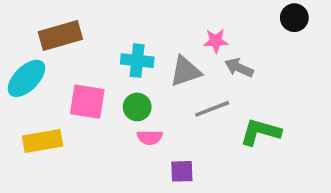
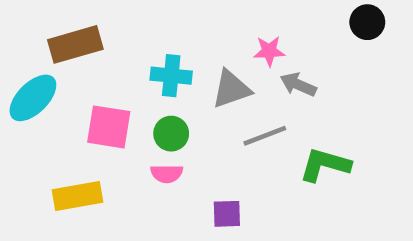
pink semicircle: (150, 137) -> (167, 174), moved
yellow rectangle: (43, 141) -> (78, 196), moved

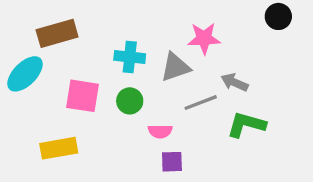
pink star: (269, 51) -> (204, 38), size x1.4
gray arrow: (298, 85) -> (234, 82), moved
pink semicircle: (167, 174) -> (160, 131), moved

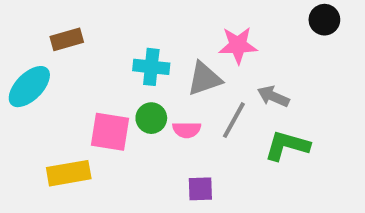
brown rectangle: (57, 33) -> (67, 39), size x0.7
pink square: (82, 96) -> (110, 132), moved
gray line: (201, 103) -> (234, 120), turned -40
pink semicircle: (160, 131) -> (187, 130), moved

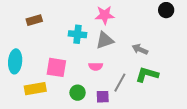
pink star: (238, 45) -> (105, 15), moved
cyan ellipse: (29, 87) -> (15, 61), moved, turned -40
green circle: (151, 118) -> (78, 93), moved
gray line: (234, 120) -> (120, 83), moved

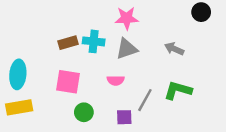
brown rectangle: (34, 20) -> (68, 43), moved
gray arrow: (140, 49) -> (174, 49), moved
yellow rectangle: (35, 89) -> (19, 107), moved
green circle: (78, 93) -> (84, 112), moved

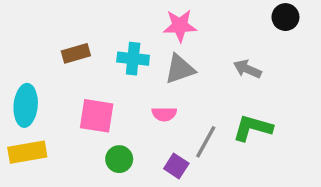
brown rectangle: (68, 43) -> (76, 53), moved
purple square: (124, 117) -> (176, 166), turned 35

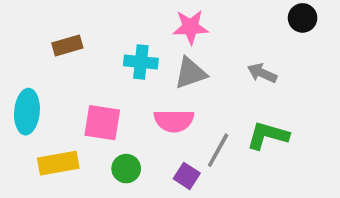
brown rectangle: (76, 53) -> (67, 45), moved
pink semicircle: (164, 114) -> (174, 121), size x1.5
yellow rectangle: (27, 152) -> (58, 163), moved

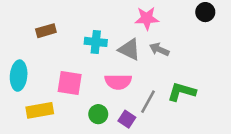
pink star: (190, 27) -> (147, 18), moved
gray triangle: (190, 73) -> (129, 49), turned 45
gray arrow: (262, 73) -> (159, 49), moved
green circle: (126, 169) -> (98, 114), moved

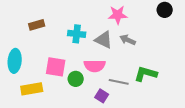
gray line: (148, 102) -> (119, 82), turned 72
green circle: (98, 114) -> (76, 79), moved

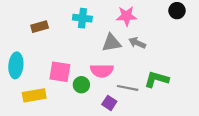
cyan cross: (77, 34) -> (82, 18), moved
gray triangle: (104, 40) -> (111, 43), turned -36

